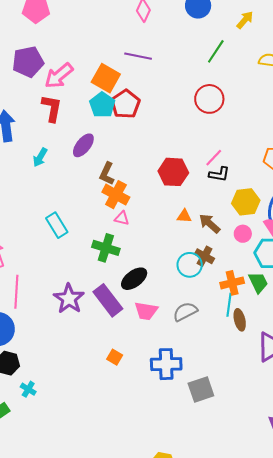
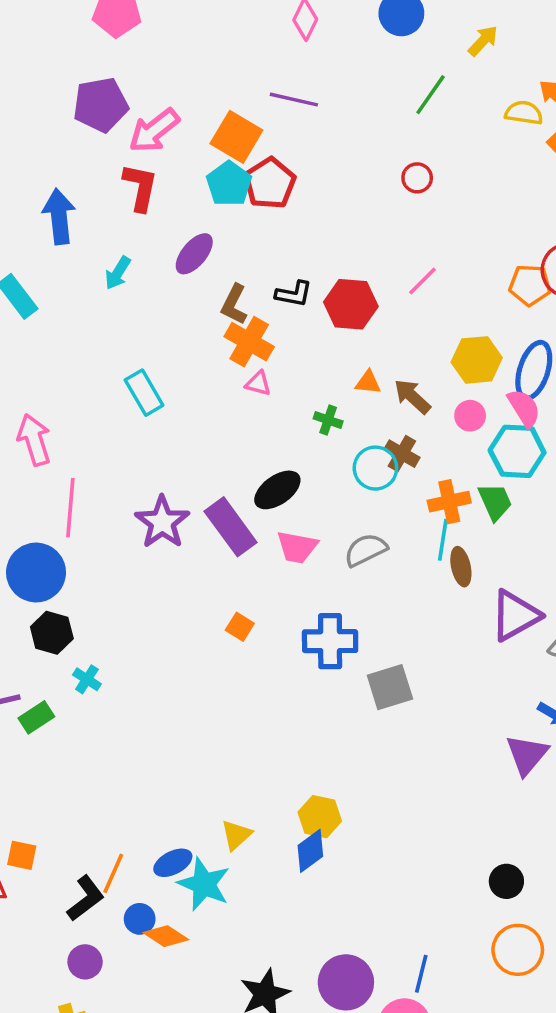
red circle: (209, 99) -> (417, 178), size x0.6
black L-shape: (219, 174) -> (294, 294), moved
green cross: (106, 248) -> (328, 420), moved, size x0.6

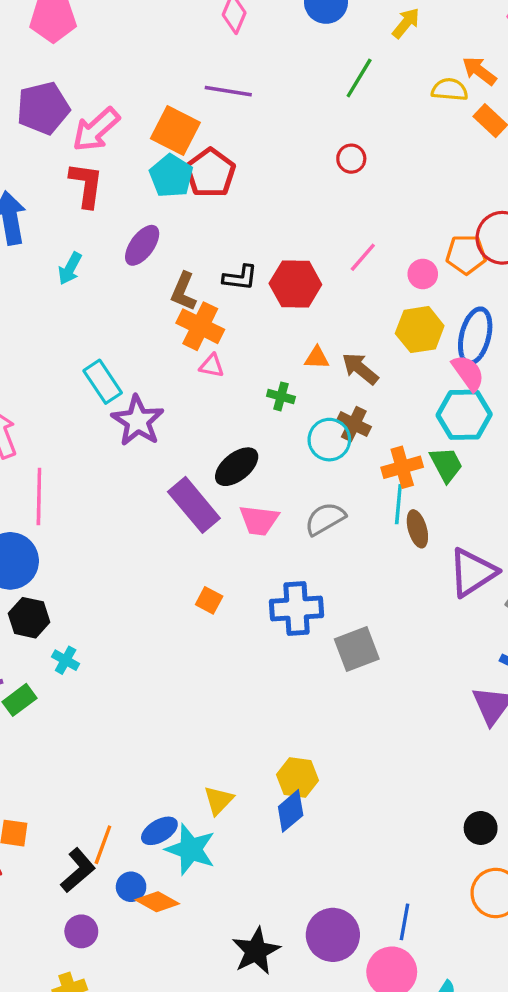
pink circle: (470, 416) -> (423, 274), moved
purple star: (162, 522) -> (138, 421), moved

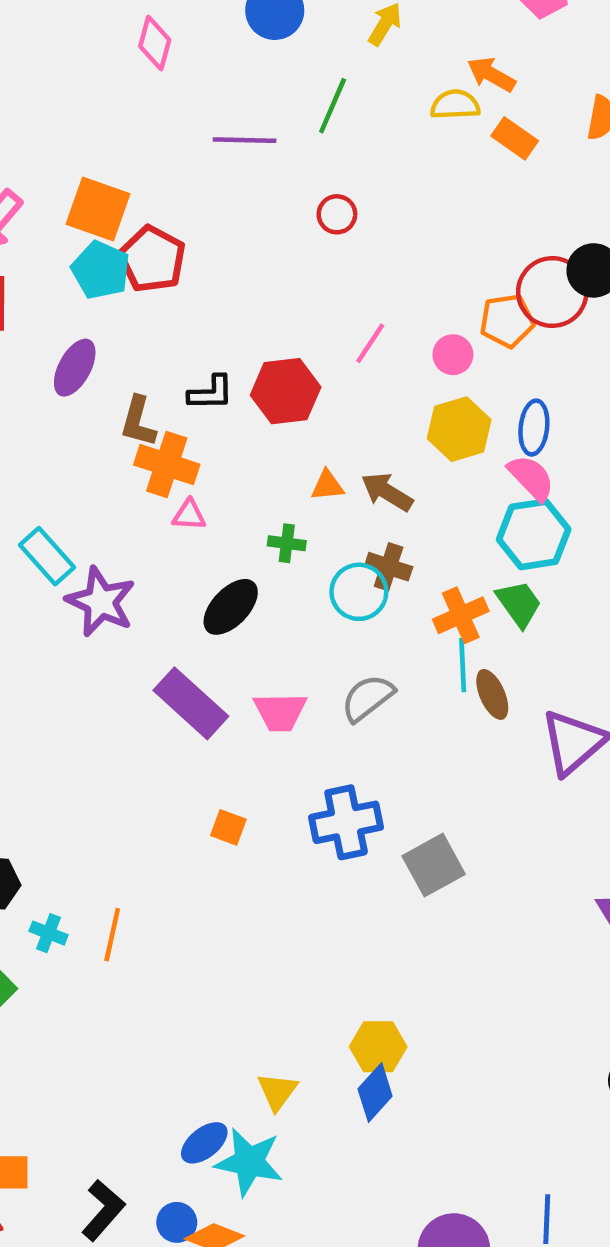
purple line: (228, 91) -> (245, 140), moved
blue ellipse: (475, 336) -> (534, 428), size x0.7
black ellipse: (237, 467) -> (231, 607), moved
orange line: (103, 845) -> (112, 935), moved

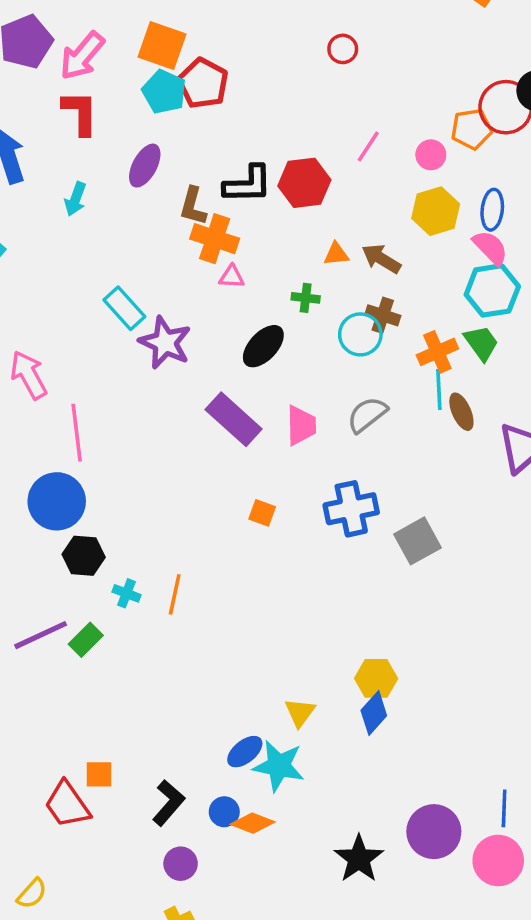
black L-shape: (211, 393) -> (248, 184), size x1.4
pink trapezoid: (280, 712) -> (301, 425), turned -90

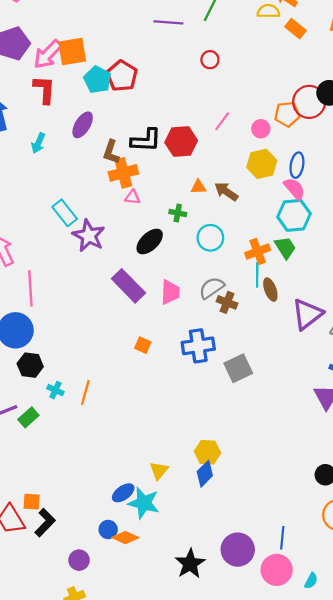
orange square: (162, 46) -> (72, 52), moved, turned -32
orange cross: (215, 239) -> (123, 173), turned -36
brown cross: (383, 315) -> (227, 302), moved
black L-shape: (168, 803) -> (45, 523), moved

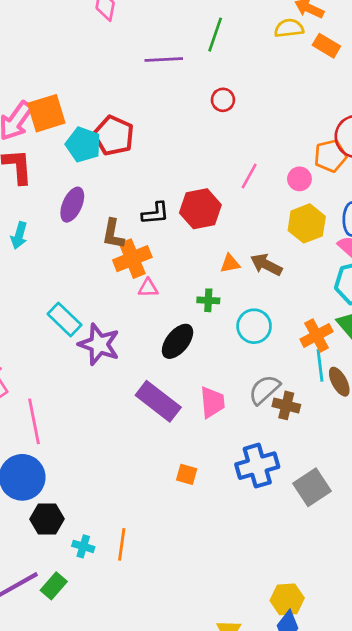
black L-shape: (146, 140) -> (155, 213), size x0.7

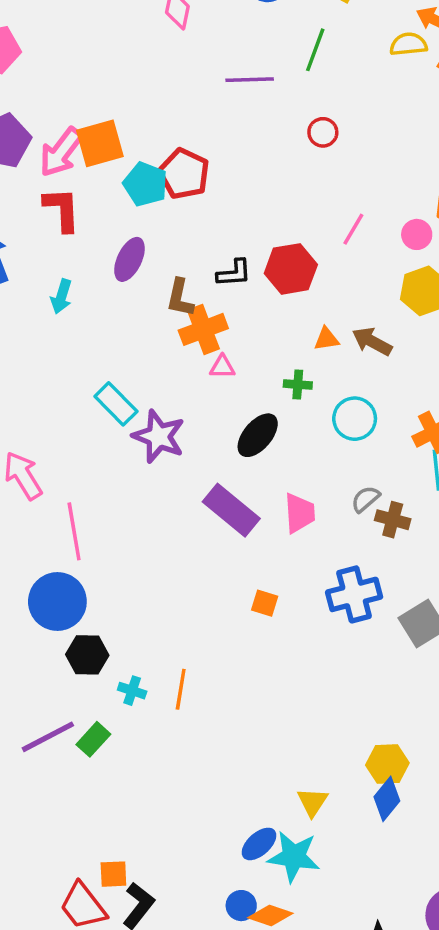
gray semicircle: (264, 390) -> (365, 499), size x0.7

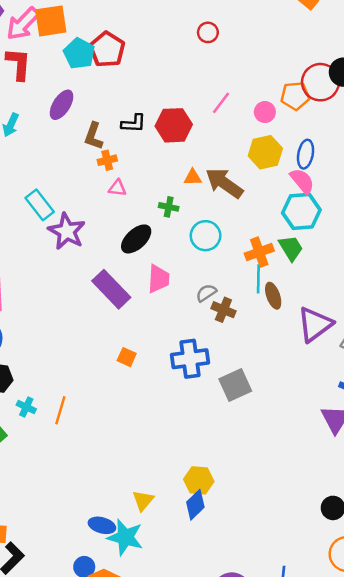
orange cross: (203, 329) -> (107, 160), size x0.6
brown arrow: (372, 341) -> (224, 183), size x1.4
pink trapezoid: (300, 513) -> (159, 279), moved
blue ellipse: (259, 844) -> (102, 525), turned 50

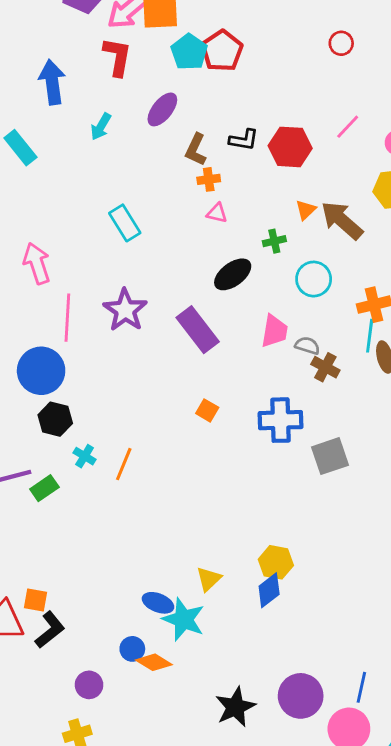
orange triangle: (193, 177) -> (306, 210), turned -48
green cross: (169, 207) -> (274, 241), turned -30
purple star: (67, 231) -> (125, 310), moved
pink trapezoid: (159, 279) -> (275, 331), moved
gray semicircle: (206, 293) -> (307, 346), turned 45

